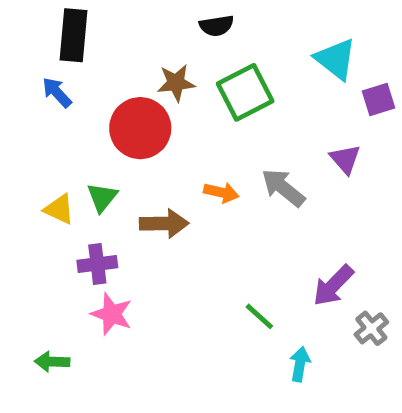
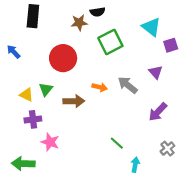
brown star: (176, 83) -> (79, 23), moved
blue arrow: (57, 92) -> (14, 52), moved
purple cross: (97, 264) -> (33, 119), moved
purple arrow: (333, 285) -> (158, 112), moved
green arrow: (52, 362) -> (23, 164), size x1.5

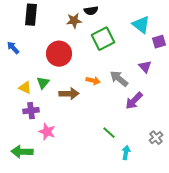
purple arrow: (158, 112) -> (134, 101), moved

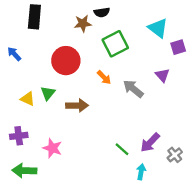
orange arrow: (93, 81) -> (104, 77), moved, turned 32
purple arrow: (134, 101) -> (150, 143), moved
purple cross: (31, 111) -> (19, 136), moved

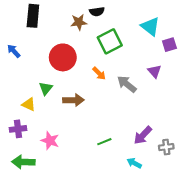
yellow triangle: (28, 99) -> (29, 104), moved
green line: (122, 149) -> (104, 142), moved, turned -64
gray cross: (175, 155) -> (166, 147), turned 32
cyan arrow: (141, 172) -> (134, 163), turned -72

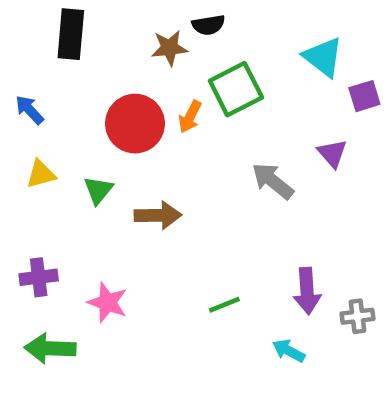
orange arrow: (99, 73) -> (190, 117), moved, turned 72
yellow triangle: (29, 104) -> (41, 174), moved, turned -40
purple arrow: (143, 135) -> (307, 291), turned -48

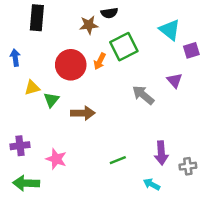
blue arrow: (29, 110) -> (15, 58), turned 35
yellow triangle: (41, 174) -> (32, 88), moved

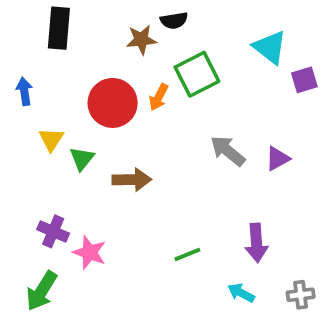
purple triangle: (175, 81) -> (278, 159), moved, turned 42
yellow triangle: (32, 88) -> (51, 139), turned -42
purple cross: (20, 146) -> (53, 231), moved, turned 30
gray cross: (188, 166) -> (301, 295), moved
green arrow: (26, 183) -> (42, 291), turned -60

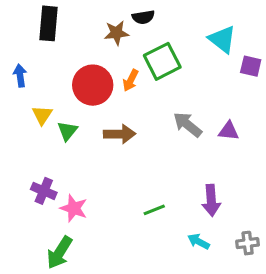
purple square: (304, 80) -> (251, 66), turned 30
purple triangle: (278, 159) -> (229, 131), turned 35
brown arrow: (132, 180) -> (120, 134), moved
green arrow: (42, 291) -> (60, 253), moved

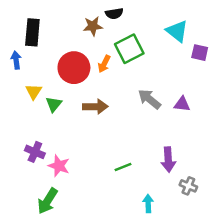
black rectangle: (48, 23) -> (32, 32), moved
cyan arrow: (199, 241) -> (148, 203), moved, turned 60
gray cross: (248, 243) -> (188, 186), moved, turned 30

